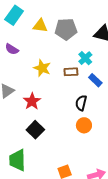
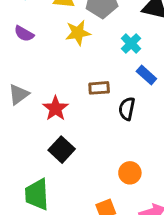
yellow star: (42, 68) -> (78, 33), moved, turned -30
brown rectangle: (71, 72) -> (99, 88), moved
orange circle: (84, 125) -> (130, 173), moved

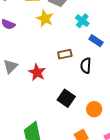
yellow star: (78, 33) -> (45, 18), turned -30
black square: (62, 150) -> (66, 98), moved

